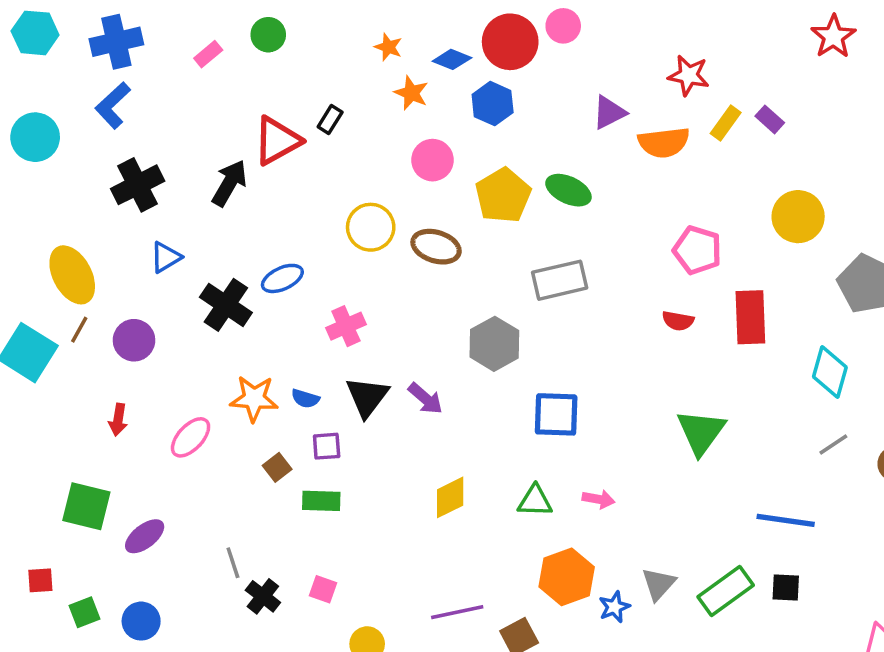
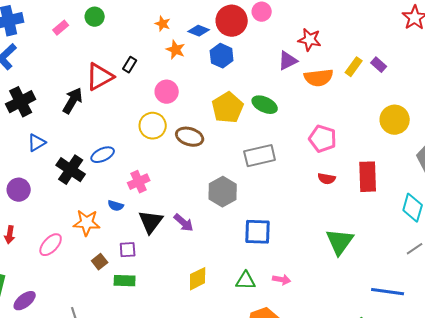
red star: (689, 75) -> (310, 40), moved
pink circle: (432, 160) -> (167, 92), moved
pink pentagon: (697, 250) -> (323, 139), moved
blue semicircle: (305, 399) -> (116, 206), moved

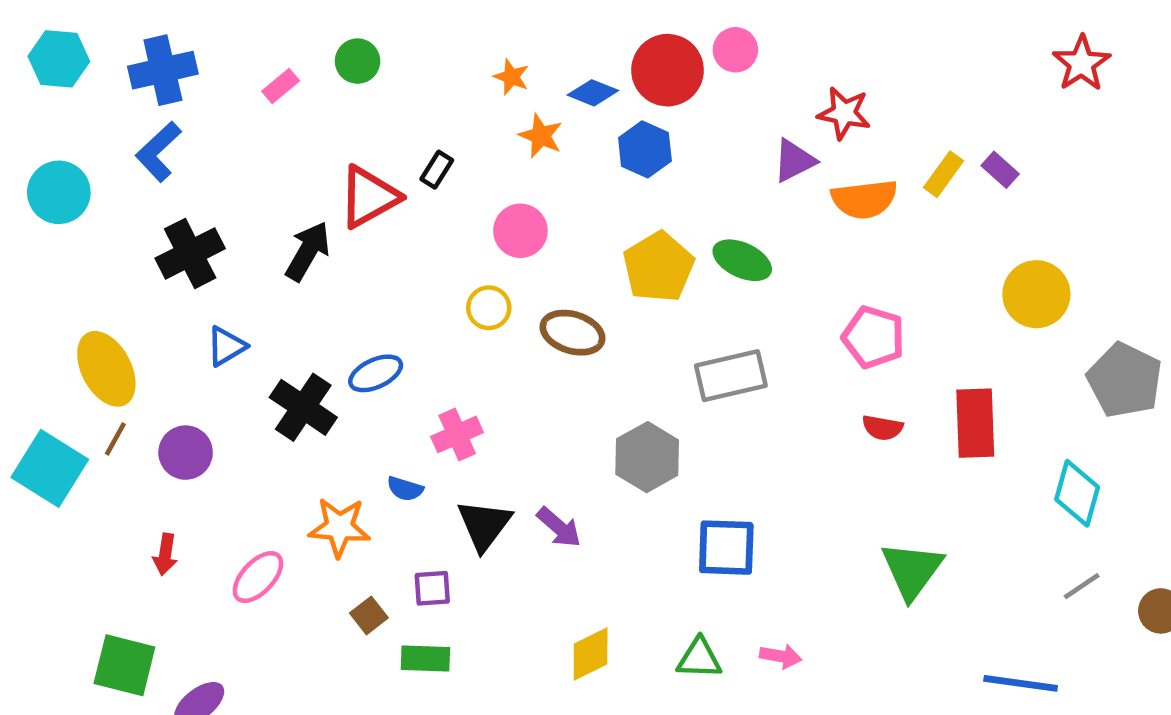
yellow circle: (153, 126) -> (489, 308), size x0.7

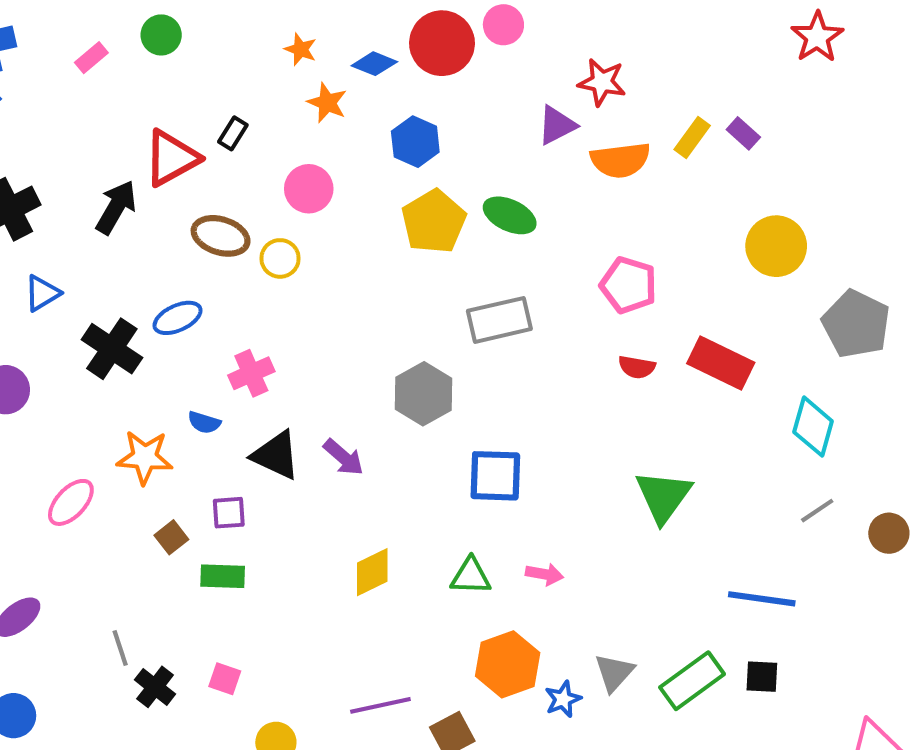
blue hexagon: (645, 149) -> (415, 142), moved
brown ellipse: (572, 333) -> (221, 236), moved
red rectangle: (975, 423) -> (721, 363), turned -62
black triangle: (484, 525) -> (276, 455), turned -42

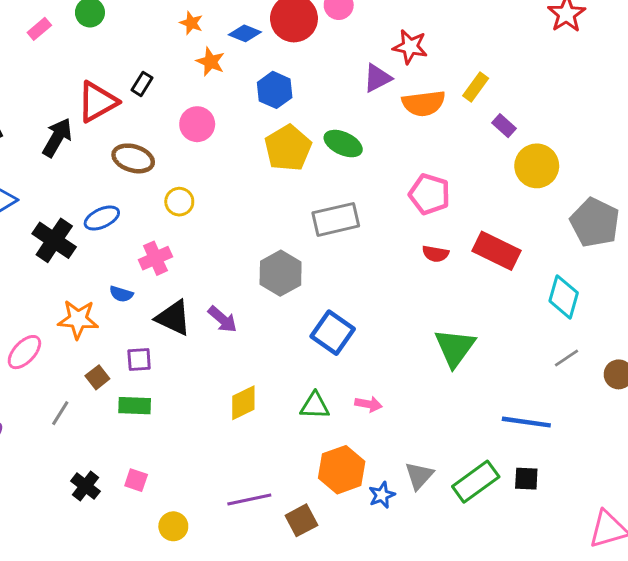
purple rectangle: (743, 133) -> (504, 126), moved
yellow circle: (280, 258) -> (179, 202), moved
blue square: (495, 476) -> (333, 333), turned 33
gray line: (120, 648) -> (60, 413), moved, turned 50

